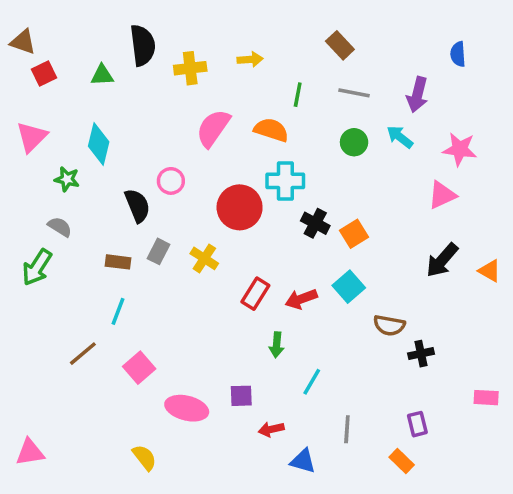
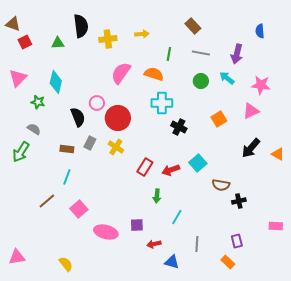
red circle: (240, 207) -> (118, 118), moved
orange square: (354, 234) -> (219, 119), moved
yellow semicircle: (144, 457) -> (66, 264), moved

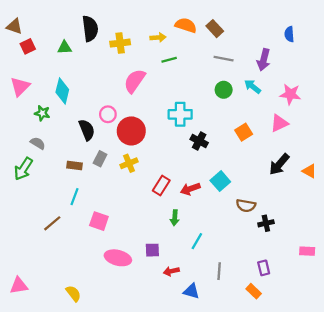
green line: (169, 54) -> (169, 60), moved, turned 64
orange semicircle: (154, 74) -> (186, 25), moved
yellow cross: (116, 147) -> (129, 163), turned 35
pink square: (79, 209) -> (99, 221), moved, turned -30

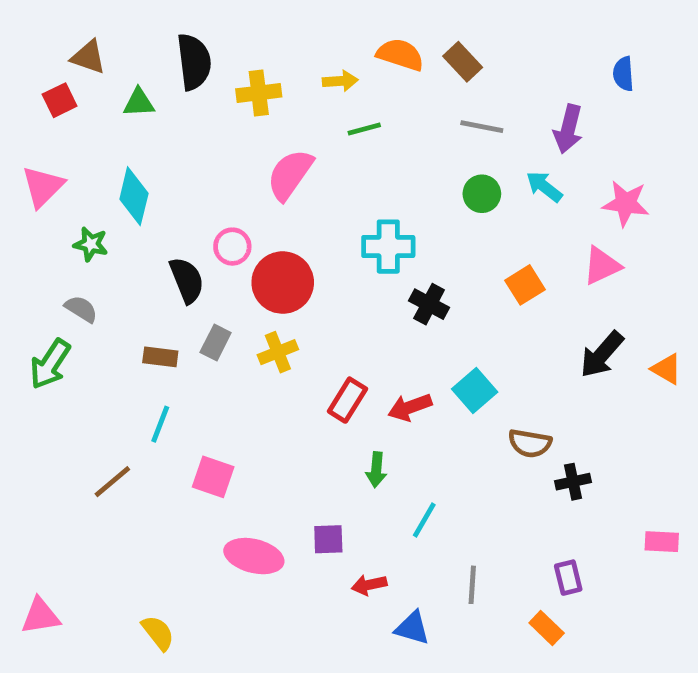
brown triangle: (14, 26) -> (88, 57), moved

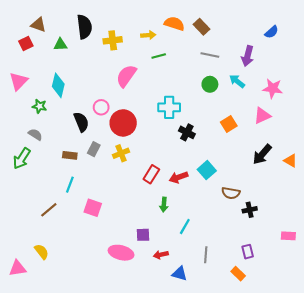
blue semicircle: (623, 74) -> (272, 32), turned -128
pink ellipse: (254, 556) -> (121, 253), moved
yellow semicircle: (158, 633) -> (42, 252), moved

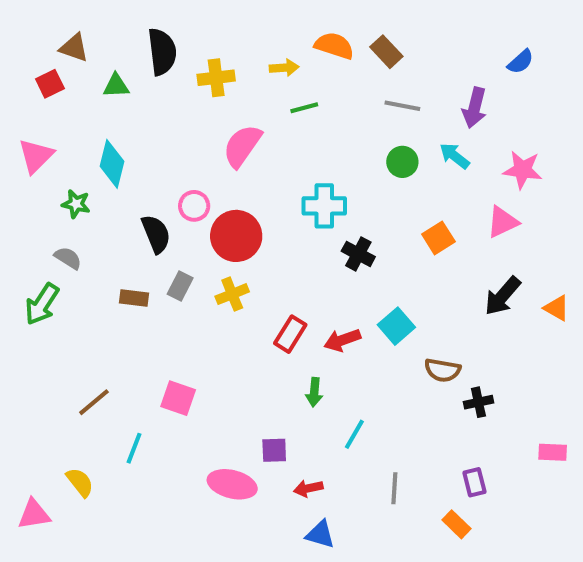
cyan line: (70, 185) -> (134, 448), moved
blue triangle: (180, 274) -> (320, 534), moved

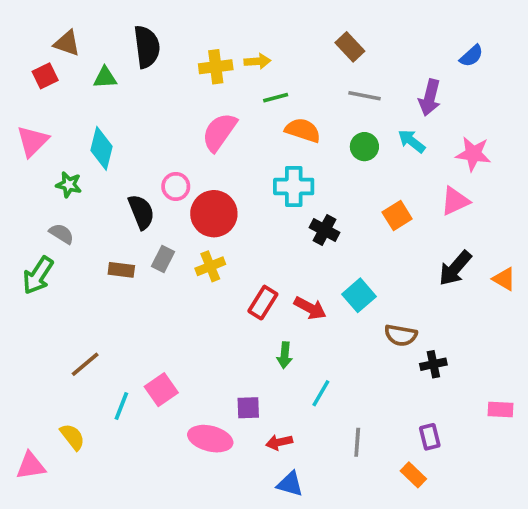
orange semicircle: (334, 46) -> (303, 130), moved
yellow cross: (216, 78) -> (216, 67), moved
red arrow: (342, 340) -> (310, 308), turned -132
pink square: (178, 398) -> (161, 390), moved, turned 36

